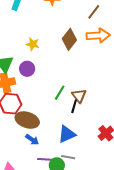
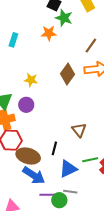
green line: (60, 93) -> (90, 160), moved, turned 49
black line: (74, 106) -> (54, 148), moved
blue arrow: (32, 140) -> (34, 175), size x1.6

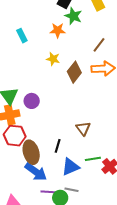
cyan rectangle: (13, 40) -> (22, 36), turned -48
yellow star: (31, 80) -> (53, 59), moved
brown ellipse: (28, 156) -> (31, 152), turned 55

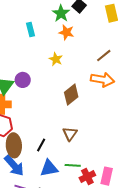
green star: (73, 16) -> (61, 13), moved
brown diamond: (74, 72) -> (71, 95), moved
purple circle: (32, 101) -> (23, 80), moved

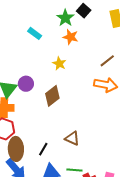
cyan rectangle: (31, 30) -> (35, 33), turned -40
brown diamond: (71, 95) -> (52, 96), moved
brown triangle: (70, 134) -> (72, 138), turned -42

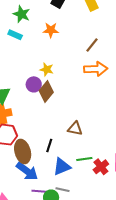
green star: (65, 18) -> (22, 14), moved
yellow star: (59, 64) -> (47, 69), moved
purple circle: (26, 84) -> (34, 84), moved

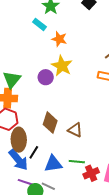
orange star: (51, 30) -> (59, 39), moved
yellow star: (47, 69) -> (62, 66), size x1.5
brown diamond: (46, 92) -> (50, 123), moved, turned -35
black line: (49, 145) -> (34, 152), moved

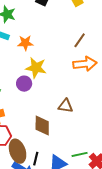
brown triangle: (75, 130) -> (66, 106), moved

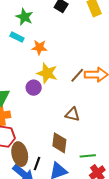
brown line: (80, 40) -> (77, 75), moved
brown diamond: (42, 125) -> (59, 143), moved
green line: (80, 154) -> (88, 156), moved

